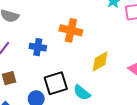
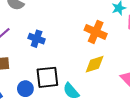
orange cross: (71, 30) -> (96, 32), moved

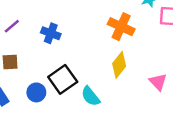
yellow diamond: (95, 64) -> (119, 65), turned -35
black square: (47, 77) -> (63, 79), turned -30

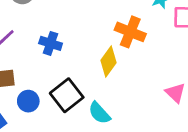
yellow diamond: (119, 65) -> (108, 61), moved
blue circle: (36, 92) -> (28, 101), moved

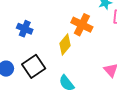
cyan semicircle: (99, 113) -> (67, 83), moved

